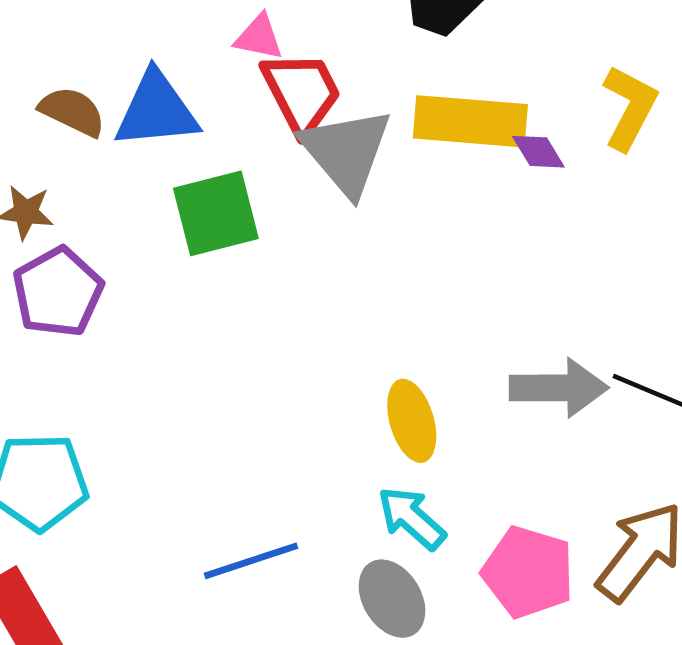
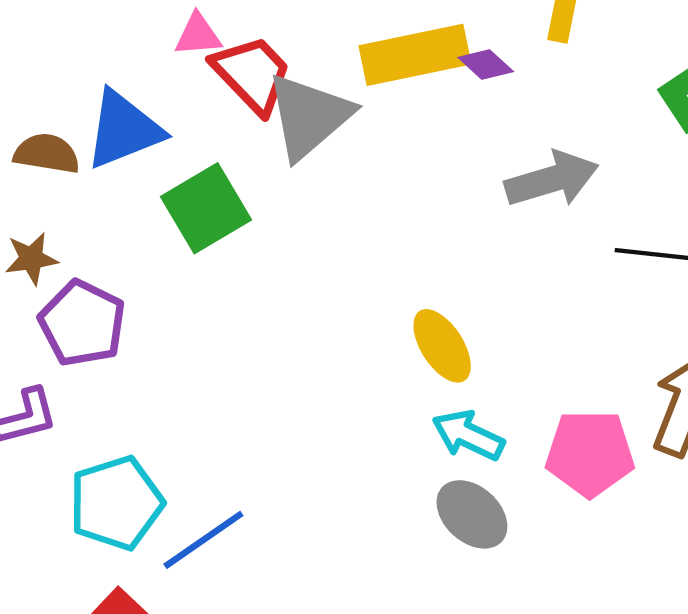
gray triangle: (346, 151) -> (309, 116), turned 46
gray arrow: (559, 388) -> (552, 179), moved
blue line: (251, 561) -> (203, 540), moved

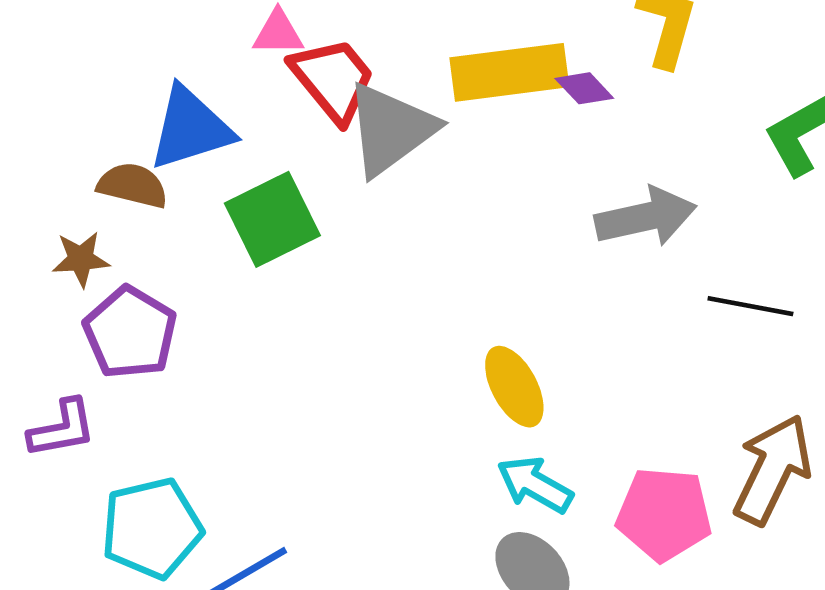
brown semicircle: (47, 153) -> (133, 185), moved

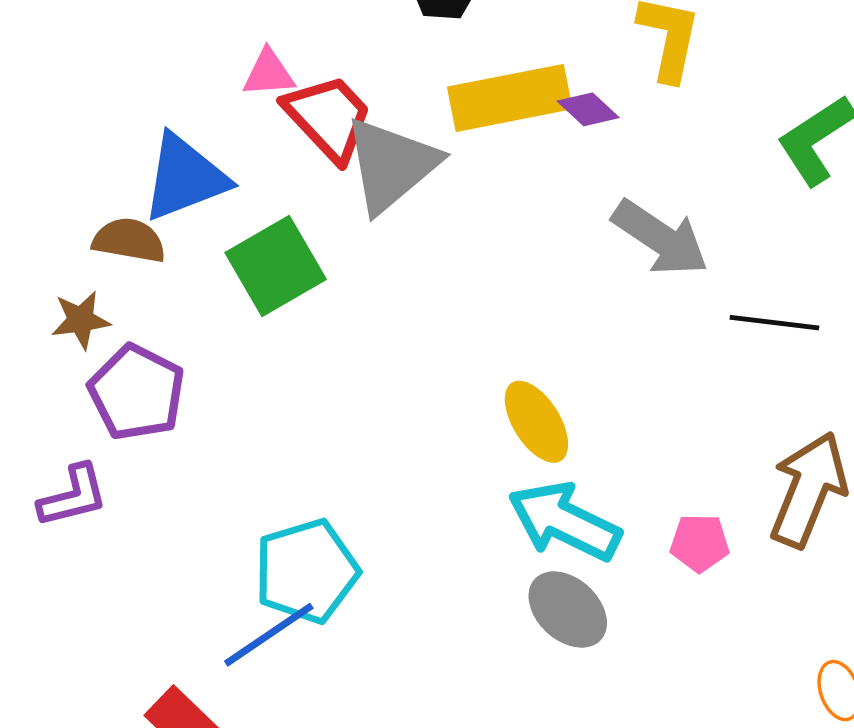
gray arrow: (646, 217) -> (660, 238), turned 50
cyan arrow: (535, 485) -> (564, 521), size x1.4
pink pentagon: (664, 514) -> (700, 543), size x0.6
cyan pentagon: (152, 528) -> (307, 571), moved

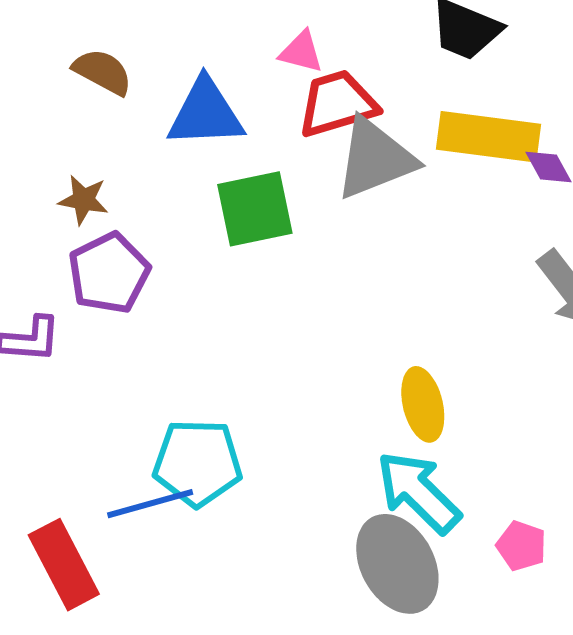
red trapezoid: (328, 117) -> (337, 104), turned -82
brown semicircle: (129, 240) -> (103, 72), moved
gray ellipse: (568, 610) -> (397, 564), size x1.4

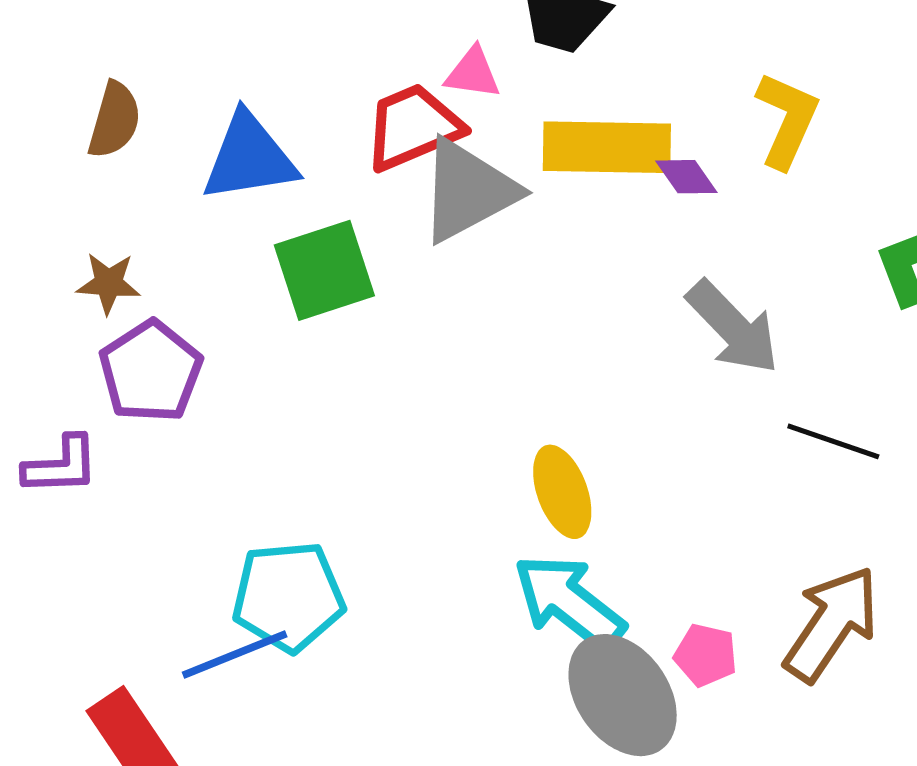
pink triangle: (301, 52) -> (473, 73), moved
brown semicircle: (103, 72) -> (114, 120), turned 84
gray ellipse: (397, 564) -> (623, 695), moved

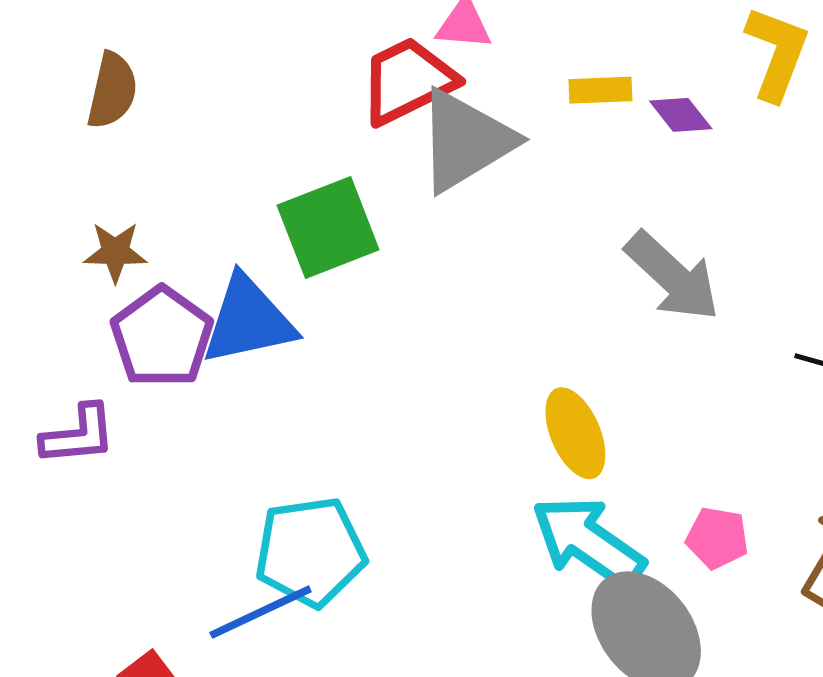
yellow rectangle: (607, 147) -> (600, 90), size x0.5
blue triangle: (249, 158) -> (248, 320), moved
gray arrow: (733, 327) -> (672, 276), moved
pink pentagon: (706, 655) -> (717, 538), moved

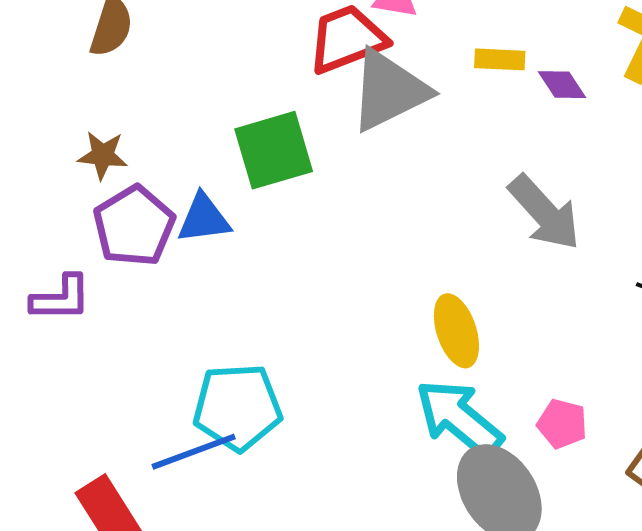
blue triangle: (248, 320) -> (204, 219), size x0.7

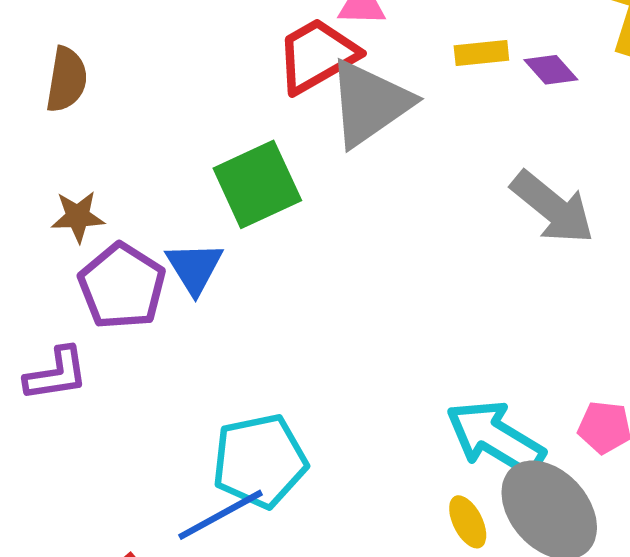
blue triangle: (204, 219) -> (194, 268), turned -46
yellow ellipse: (456, 331) -> (468, 522), moved, size x0.7

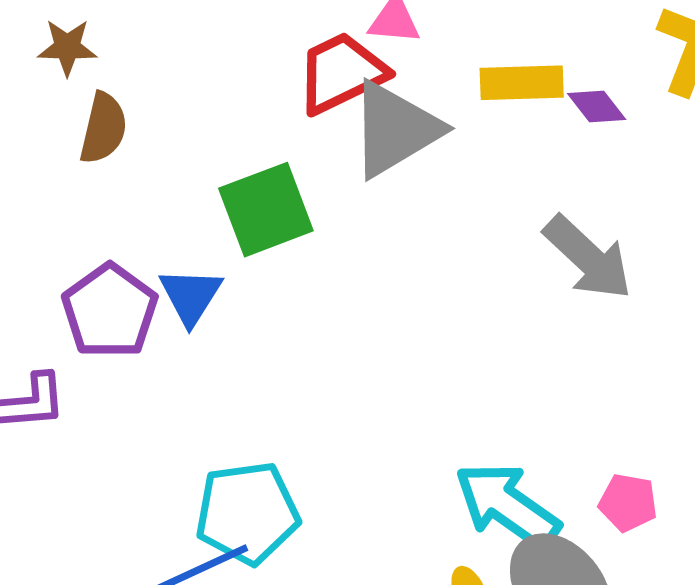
yellow rectangle: (481, 53) -> (522, 83), size x1.4
brown semicircle: (67, 80) -> (103, 128), moved
brown star: (78, 217) -> (67, 47), moved

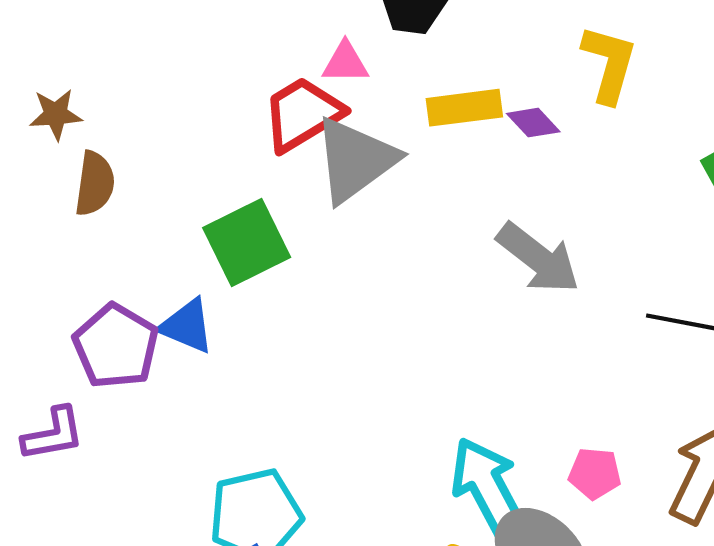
blue triangle: (191, 296) -> (187, 326), turned -34
cyan arrow: (507, 506) -> (487, 486), turned 32

